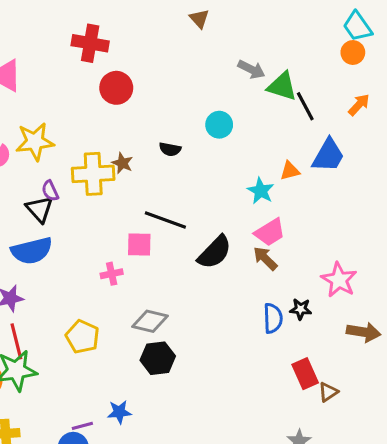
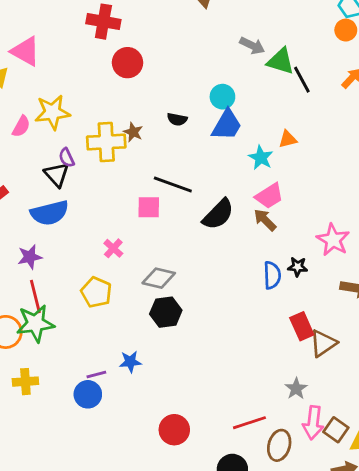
blue trapezoid: (328, 155) -> (227, 125), moved
pink cross: (112, 274) -> (113, 248), moved, turned -36
brown triangle: (328, 392) -> (323, 343), size x1.5

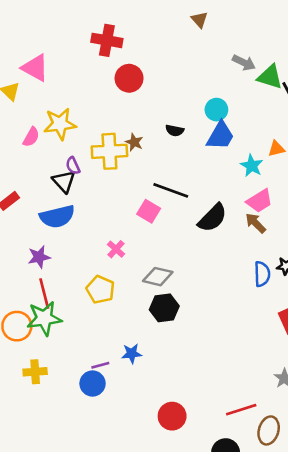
pink square: (149, 207) -> (149, 211), turned 30

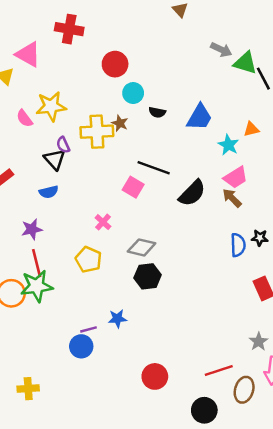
red cross: (107, 40) -> (69, 29), moved
cyan circle: (216, 110) -> (133, 93), moved
pink semicircle: (31, 137) -> (25, 118), turned 114
blue semicircle: (57, 217) -> (49, 192), size x0.6
yellow cross: (35, 372) -> (28, 389), moved

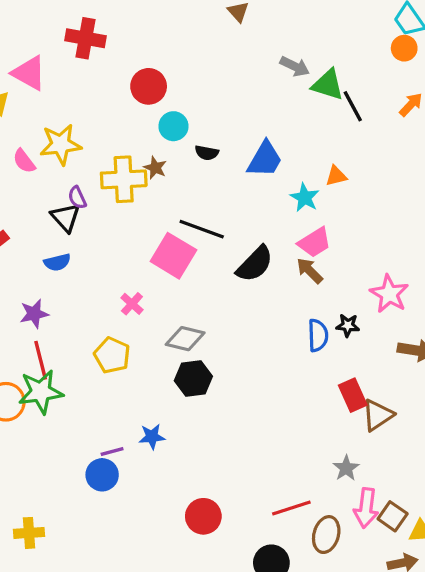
pink square: (133, 187) -> (173, 256), size x1.5

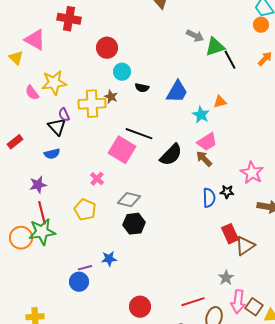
green triangle: (328, 85) -> (215, 47), turned -35

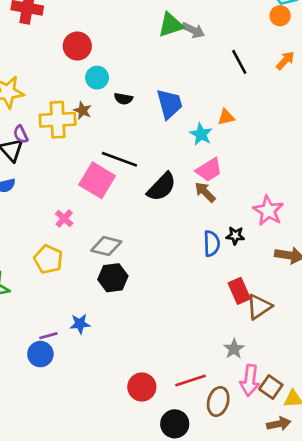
green triangle: (215, 47) -> (171, 25), moved
blue trapezoid: (177, 92) -> (169, 104), turned -45
red circle: (140, 307) -> (142, 387), moved

